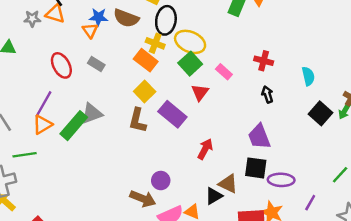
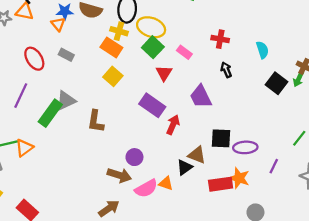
purple rectangle: (172, 114) -> (152, 105), moved
brown L-shape: (138, 120) -> (96, 121), moved
orange triangle: (42, 125) -> (24, 148), moved
purple trapezoid: (259, 137) -> (201, 97), moved

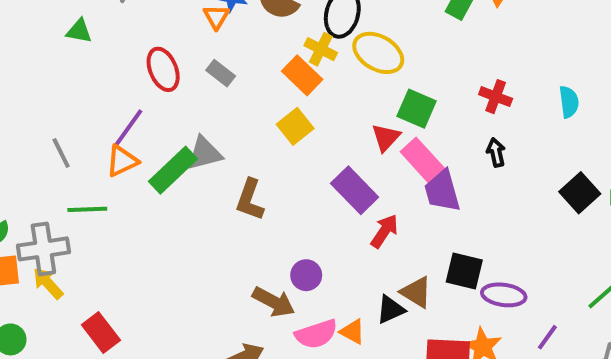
green square: (153, 47) -> (417, 109), moved, turned -30
cyan semicircle: (262, 50) -> (569, 102), moved
pink rectangle: (184, 52) -> (423, 161), moved, size x1.6
orange triangle: (24, 148) -> (122, 161), moved

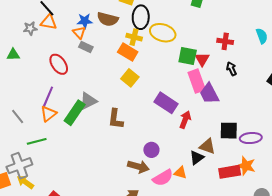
gray rectangle: (221, 73) -> (86, 47), moved
red triangle: (386, 137) -> (202, 59), moved
pink rectangle: (423, 161) -> (197, 81), turned 35

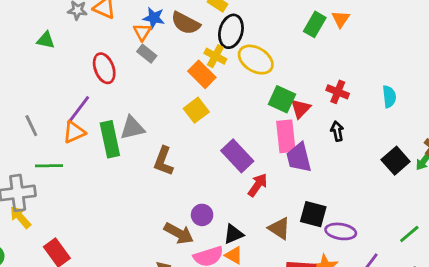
green rectangle: (75, 113) -> (110, 139), turned -60
black triangle: (197, 158) -> (234, 234), moved

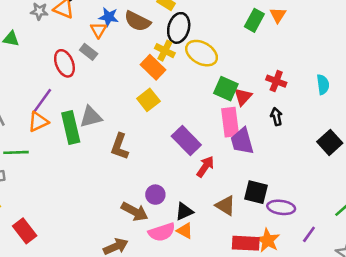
gray rectangle: (147, 54) -> (89, 52), moved

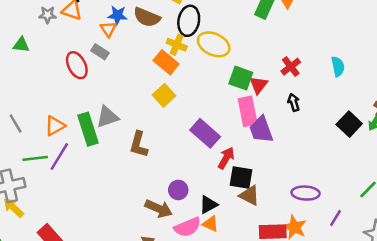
red cross: (276, 81) -> (291, 67), turned 36
purple line: (42, 102) -> (59, 156), moved
black square: (256, 192) -> (241, 177), moved

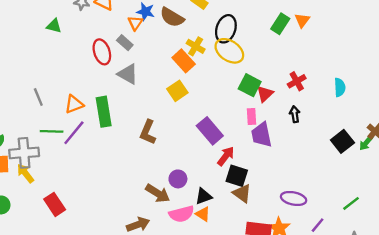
black ellipse: (189, 21) -> (226, 29), moved
pink rectangle: (248, 111) -> (252, 116), size x0.6
gray triangle: (107, 117) -> (128, 74), moved, turned 40

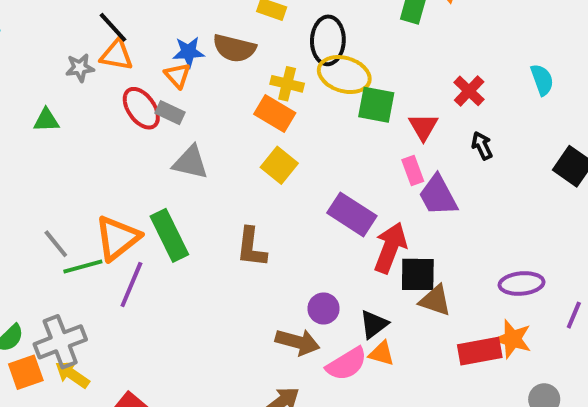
red ellipse: (102, 52) -> (141, 108), moved
green square: (250, 85) -> (376, 105), moved
orange triangle: (74, 104) -> (117, 238), size x1.4
green line: (52, 131) -> (83, 266), moved
red arrow: (226, 156) -> (390, 248), size x1.4

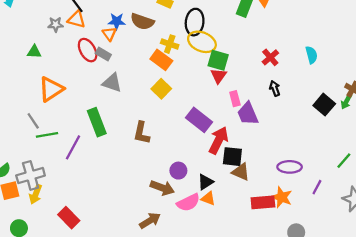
red triangle: (423, 127) -> (219, 76), moved
orange triangle: (117, 238) -> (51, 89), moved
yellow arrow: (72, 374) -> (36, 194), turned -108

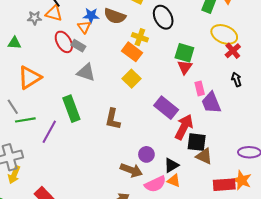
black ellipse: (195, 22) -> (163, 17), turned -35
yellow ellipse: (202, 42) -> (224, 34), moved

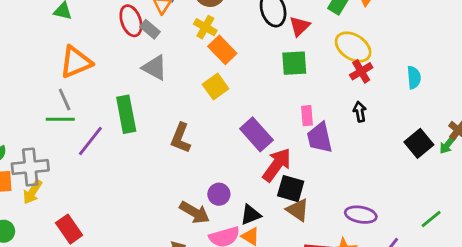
yellow cross: (140, 37) -> (205, 27), moved
green square: (184, 53) -> (294, 63), turned -30
red triangle: (185, 67) -> (300, 26), moved
gray line: (13, 107) -> (65, 100), moved

